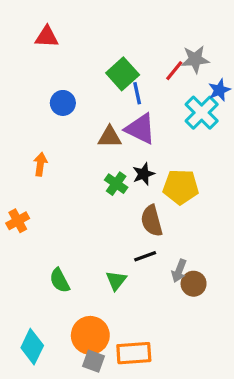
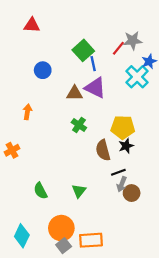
black star: (144, 174) -> (126, 146), moved
black line: (145, 256) -> (118, 172), moved
gray square: (94, 361) -> (64, 246), turned 32

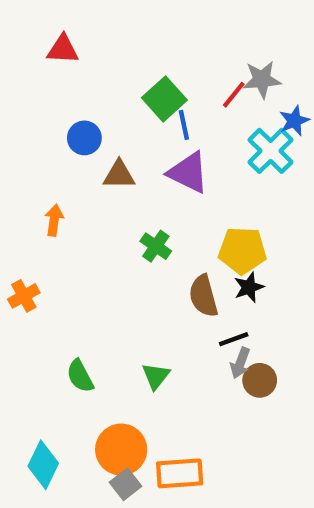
brown triangle: (75, 93) -> (119, 175), moved

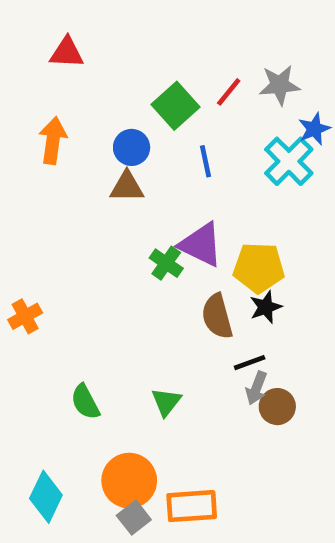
red line: (234, 95) -> (229, 92), moved
blue line: (184, 125) -> (206, 161), moved
blue circle: (84, 138) -> (132, 147), moved
purple triangle: (188, 173) -> (201, 245), moved
orange arrow: (54, 220) -> (53, 140), moved, size x1.4

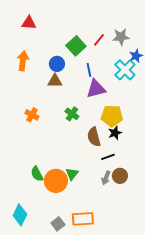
purple triangle: (201, 245) -> (96, 89), moved, turned -40
orange cross: (25, 316) -> (32, 115), moved, turned -32
gray arrow: (256, 388) -> (106, 178), moved
orange circle: (129, 481) -> (56, 181), moved

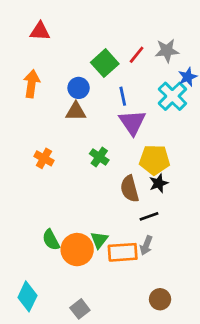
purple triangle: (96, 89) -> (132, 122), turned -50
brown circle: (120, 176) -> (160, 299), moved
orange rectangle: (83, 219) -> (123, 252), moved

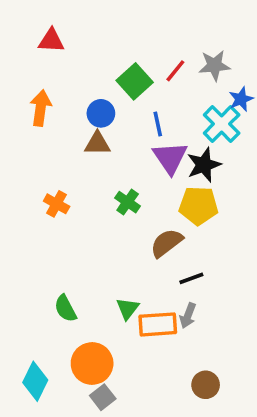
black star: (159, 183) -> (204, 165), moved, size x1.4
brown semicircle: (130, 189) -> (167, 243), turned 68
orange circle: (77, 250) -> (92, 364), moved

